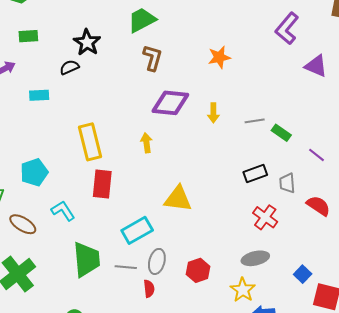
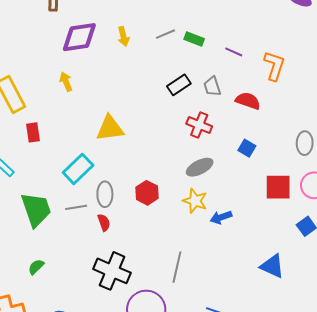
red rectangle: (102, 184) -> (33, 132), size x0.7
blue square: (303, 274) -> (247, 148), moved

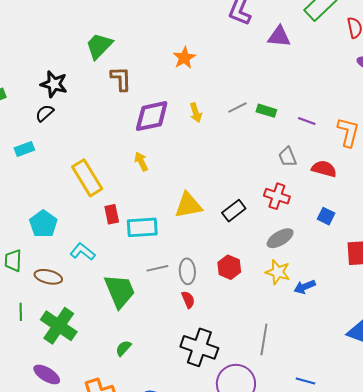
black rectangle: (179, 85) -> (234, 211), moved
cyan rectangle: (78, 169) -> (142, 227), moved, turned 44
gray line: (76, 207) -> (157, 268), moved

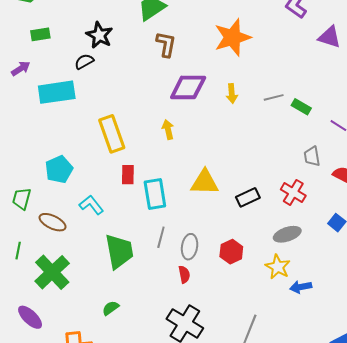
orange star: (184, 58) -> (232, 37), size x1.6
cyan rectangle: (24, 149) -> (57, 92), size x1.8
cyan rectangle: (142, 227) -> (155, 194), turned 72
gray line: (157, 268) -> (161, 237), turned -75

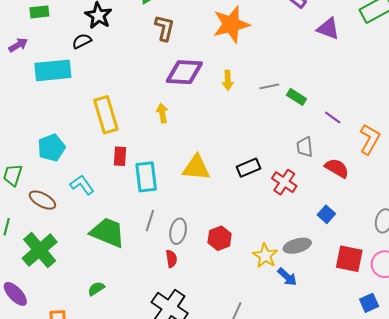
black rectangle: (248, 197) -> (248, 168), moved
gray ellipse: (287, 234) -> (297, 246), moved
green trapezoid: (119, 251) -> (108, 232), turned -60
blue arrow: (301, 287) -> (287, 277), turned -130

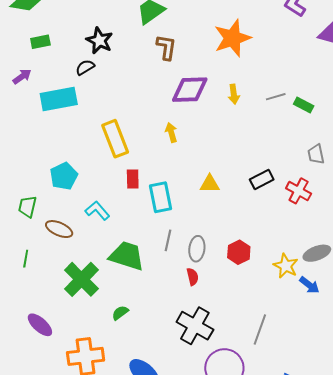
yellow triangle: (196, 168) -> (210, 184), size x0.7
green cross: (40, 250) -> (81, 279), moved

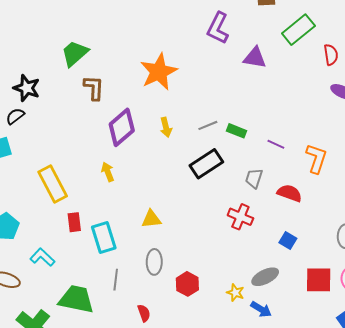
purple diamond: (190, 90) -> (122, 127), turned -33
gray trapezoid: (316, 154) -> (254, 178), turned 35
black rectangle: (262, 180) -> (206, 164), moved, size x1.4
gray ellipse: (197, 249) -> (154, 262), moved
yellow star: (286, 266) -> (235, 293), size x0.7

